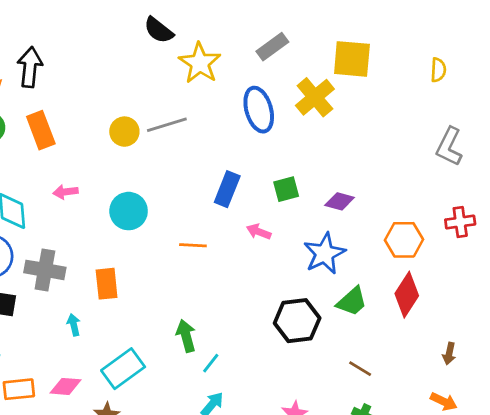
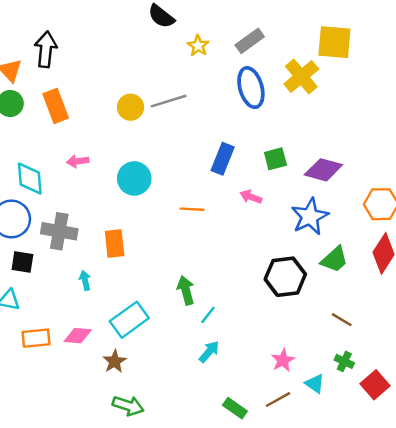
gray rectangle: (272, 47) -> (250, 41), moved
yellow star: (200, 63) -> (198, 46), size x0.6
purple diamond: (340, 201) -> (323, 170), size x1.4

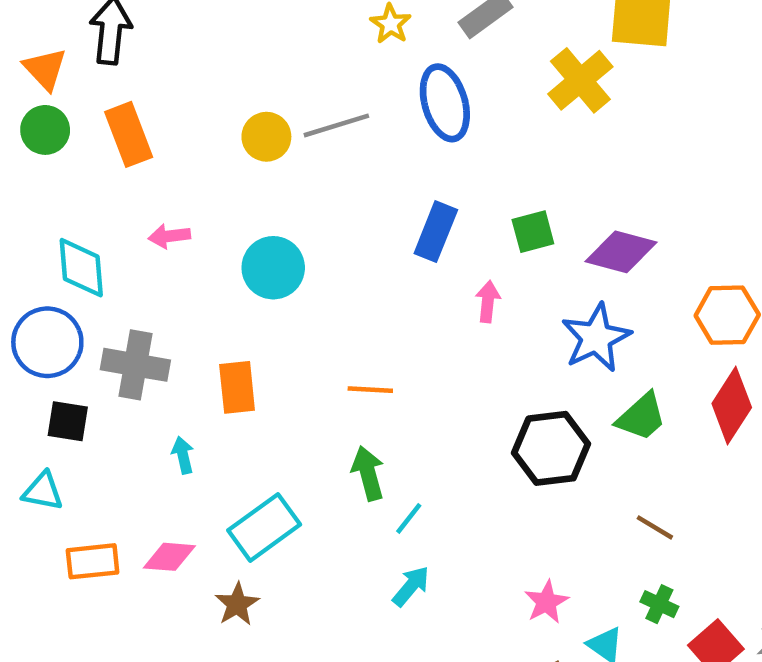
blue ellipse: (251, 88) -> (445, 103), moved
pink arrow: (251, 197) -> (488, 302), turned 75
orange line: (192, 209) -> (370, 390), moved

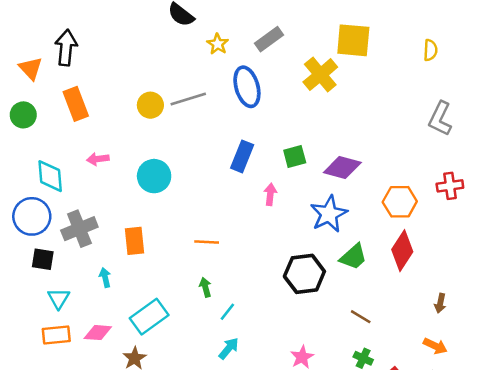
green circle: (45, 130) -> (23, 115), moved
gray cross: (135, 365) -> (79, 229), turned -32
green arrow: (368, 473) -> (205, 287), size x0.7
cyan triangle: (43, 491) -> (59, 298), moved, turned 50

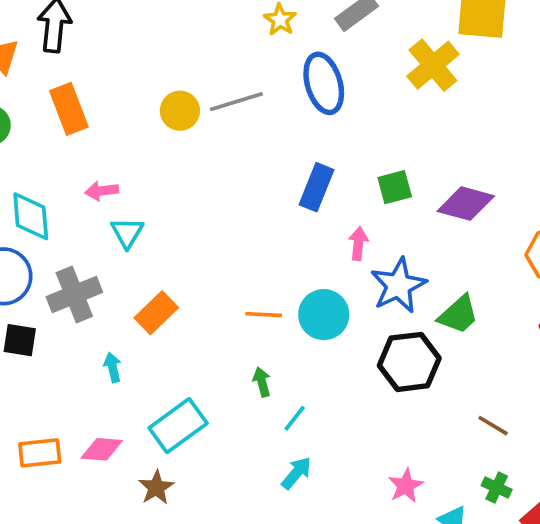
cyan circle: (154, 176) -> (324, 315), moved
blue star: (329, 214) -> (398, 285), moved
orange rectangle: (134, 241) -> (156, 313), turned 52
green trapezoid: (353, 257) -> (458, 315), moved
cyan triangle: (59, 298) -> (127, 233), moved

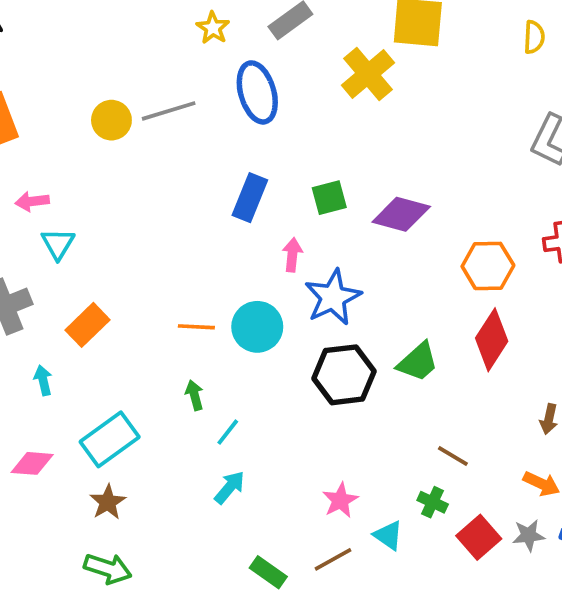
green trapezoid: (458, 315) -> (418, 362), moved
brown line: (493, 426) -> (453, 456), moved
brown star: (156, 487) -> (108, 502), moved

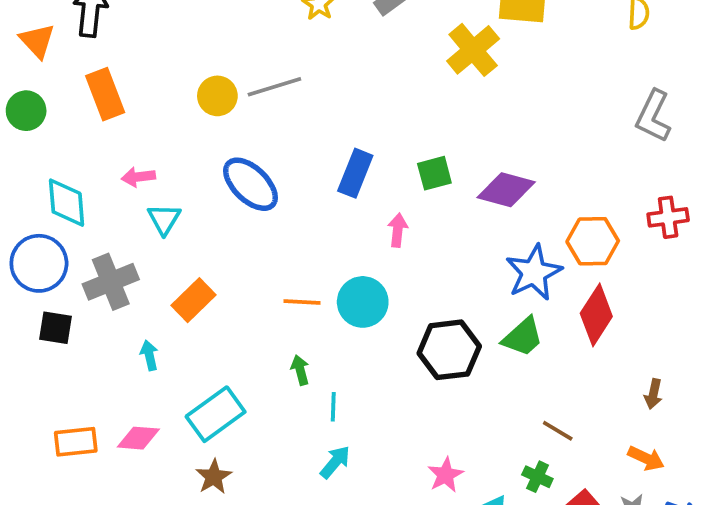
blue ellipse: (257, 92) -> (250, 184), moved, turned -30
blue star: (333, 297) -> (534, 273), moved
cyan line: (228, 432) -> (333, 407), turned -36

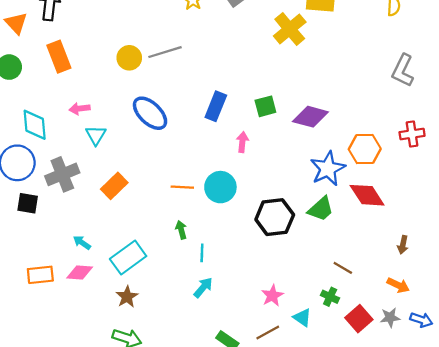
red diamond: (596, 315) -> (367, 195), turned -66
cyan arrow: (149, 355) -> (82, 242), moved, turned -42

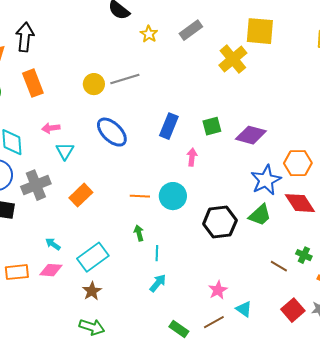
green cross: (330, 297) -> (304, 255), moved

